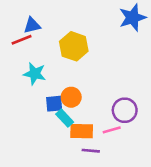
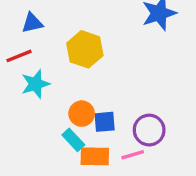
red line: (22, 40) -> (19, 56), moved
cyan star: (35, 74) -> (35, 84), turned -30
blue square: (54, 104) -> (105, 122), moved

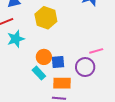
pink line: (133, 155) -> (96, 51), moved
orange rectangle: (95, 156) -> (62, 83), moved

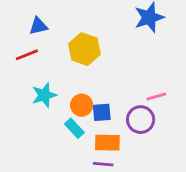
cyan star: (16, 39) -> (44, 95), moved

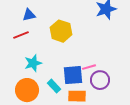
pink line: (156, 97) -> (89, 67), moved
orange circle: (82, 105) -> (27, 90), moved, size x1.5
blue square: (102, 112) -> (73, 75), size x1.5

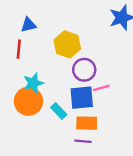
red line: (21, 35) -> (19, 49), turned -63
purple circle: (100, 80) -> (84, 70), moved
orange circle: (27, 90) -> (28, 101), moved

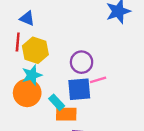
blue triangle: (28, 25) -> (27, 18), turned 35
yellow hexagon: (67, 44) -> (35, 50), moved
orange rectangle: (87, 123) -> (66, 114), moved

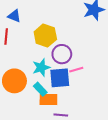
yellow hexagon: (35, 50) -> (45, 36), moved
cyan star: (32, 75) -> (41, 67), moved

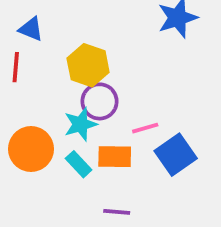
purple circle: (62, 54) -> (100, 101), moved
blue square: (60, 78) -> (176, 155), moved, turned -30
orange rectangle: (48, 99) -> (115, 157), moved

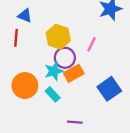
pink line: (145, 128) -> (92, 44), moved, turned -48
orange rectangle: (115, 157) -> (74, 73), moved, turned -30

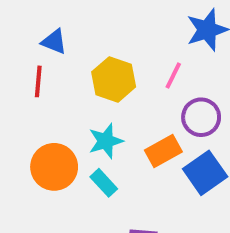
pink line: (92, 44) -> (173, 75), moved
purple circle: (65, 58) -> (201, 117), moved
orange rectangle: (74, 73) -> (163, 151), moved

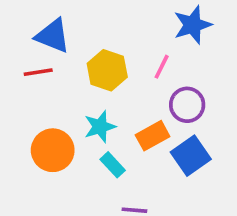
blue triangle: (54, 42) -> (53, 36), size x1.5
red line: (38, 81) -> (38, 72), turned 76
cyan rectangle: (104, 183) -> (113, 165), moved

